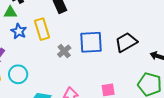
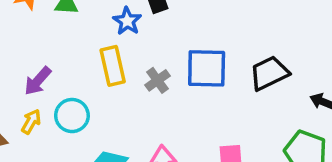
yellow rectangle: (42, 29) -> (113, 66), moved
blue star: (19, 31) -> (127, 21), moved

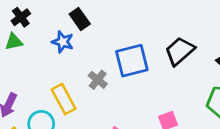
yellow rectangle: (113, 66) -> (64, 99), moved

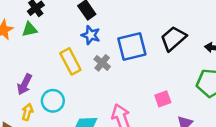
blue star: (63, 42) -> (91, 35), moved
yellow rectangle: (64, 99) -> (70, 61), moved

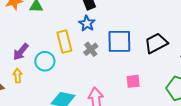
pink square: (163, 99) -> (133, 81), moved
cyan circle: (53, 101) -> (45, 61), moved
yellow arrow: (27, 112) -> (18, 76), turned -32

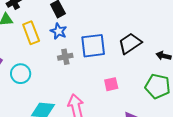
yellow rectangle: (64, 42) -> (31, 33), moved
gray cross: (91, 49) -> (65, 57), turned 32

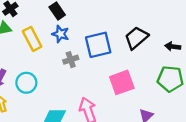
pink square: (111, 84) -> (122, 82), size x1.6

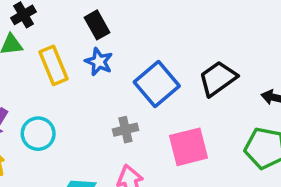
blue square: (98, 45) -> (157, 84), turned -32
gray cross: (71, 60) -> (125, 130), moved

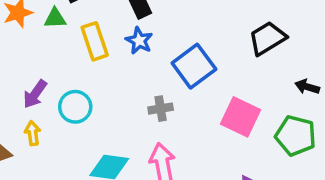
black trapezoid: (218, 79) -> (267, 38), moved
pink square: (188, 147) -> (240, 117), moved, turned 36

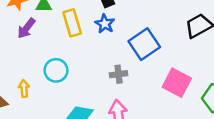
purple arrow: (35, 94) -> (26, 28), moved

